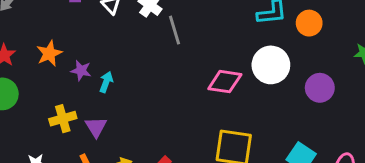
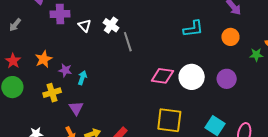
orange circle: (309, 23) -> (230, 37), moved
white circle: (271, 65) -> (192, 77), moved
yellow cross: (63, 119) -> (52, 93), moved

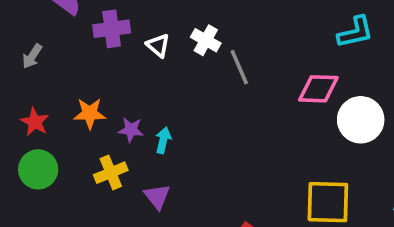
orange star: (44, 59) -> (90, 113), turned 30
pink diamond: (162, 76) -> (318, 89), moved

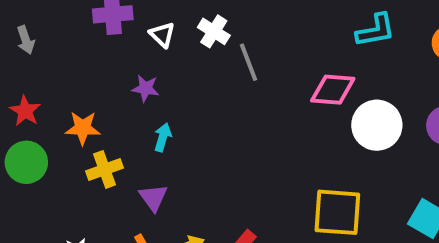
gray arrow: (32, 56) -> (26, 40), turned -55
orange star: (90, 113) -> (83, 128), moved
purple star: (131, 130) -> (145, 88), moved

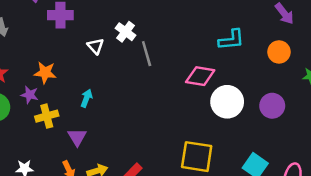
white triangle: (162, 35) -> (96, 46), moved
purple star: (145, 88) -> (30, 95), moved
orange star: (83, 128) -> (45, 73), moved

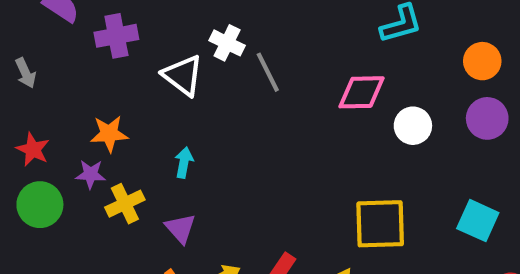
white triangle: (96, 46) -> (183, 75), size x1.5
orange circle: (279, 52) -> (482, 61), moved
white circle: (227, 102) -> (413, 126), size x0.7

